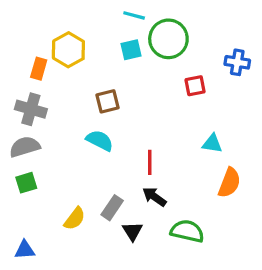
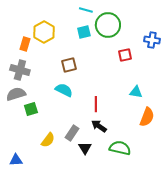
green square: (26, 183) -> (31, 109), moved

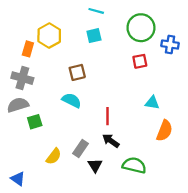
green circle: (108, 25) -> (141, 28), moved
blue triangle: (16, 160) -> (18, 179), turned 40

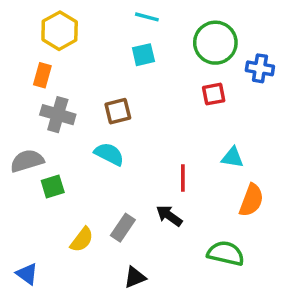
yellow hexagon: (49, 36) -> (60, 31), moved
gray cross: (22, 78) -> (58, 115), moved
red line: (107, 116) -> (183, 178), moved
black triangle: (95, 165) -> (135, 277), moved, turned 40
green semicircle: (134, 165) -> (226, 253), moved

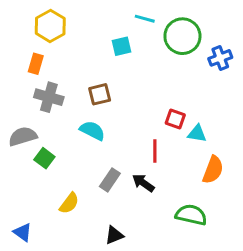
cyan line: (147, 17) -> (145, 19), moved
blue cross: (260, 68) -> (220, 58), turned -30
red square: (214, 94) -> (175, 119), moved, turned 30
green square: (53, 187) -> (44, 158), turned -36
gray rectangle: (123, 228) -> (110, 180), moved

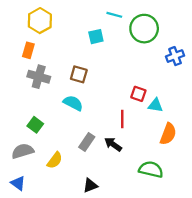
blue cross: (220, 58) -> (175, 56), moved
brown square: (100, 94) -> (79, 74), turned 30
gray semicircle: (23, 136) -> (23, 151), moved

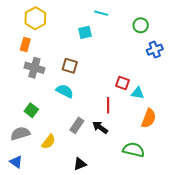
green circle: (144, 29) -> (141, 25), moved, size x0.6

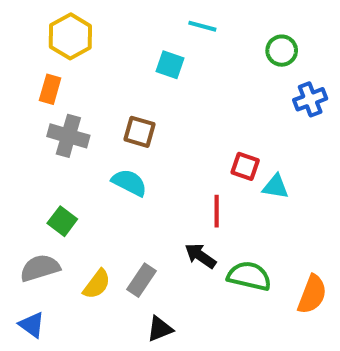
cyan square: (85, 32) -> (170, 65), turned 32
orange semicircle: (149, 118) -> (312, 294), moved
gray rectangle: (77, 125) -> (141, 280), moved
green semicircle: (134, 150) -> (249, 276), moved

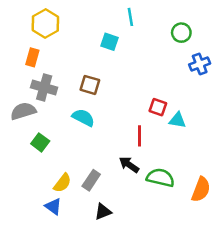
cyan line: (202, 26) -> (130, 17), turned 66
gray semicircle: (40, 268) -> (23, 111), moved
blue triangle: (32, 325) -> (53, 206), moved

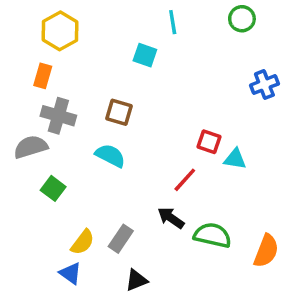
green circle: (181, 33) -> (242, 19), moved
red line: (140, 136) -> (185, 180), turned 42

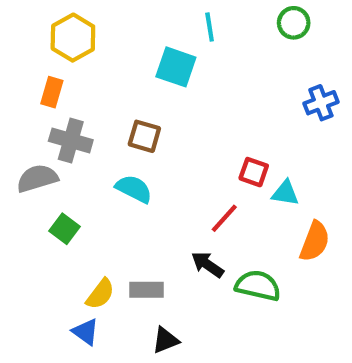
cyan square: (145, 55) -> (176, 67), size x1.4
gray rectangle: (121, 239) -> (147, 290), turned 56
orange semicircle: (266, 251) -> (315, 241), moved

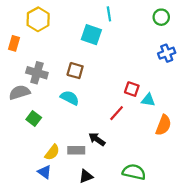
green circle: (294, 23) -> (161, 17), moved
orange rectangle: (52, 92) -> (14, 43), moved
black arrow: (207, 265) -> (97, 139), moved
green semicircle: (258, 286) -> (134, 172), moved

